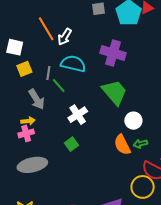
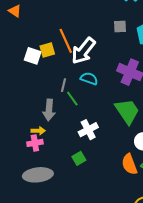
white arrow: (65, 37) -> (83, 51), size x1.6
cyan semicircle: (73, 64) -> (89, 79), size x0.7
yellow square: (24, 69) -> (47, 50), moved
gray arrow: (37, 99) -> (49, 110), turned 30

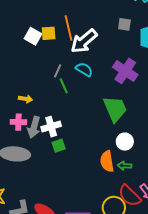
gray arrow: (49, 110) -> (34, 127), moved
white cross: (88, 130) -> (51, 127), moved
yellow arrow: (38, 131) -> (26, 99), moved

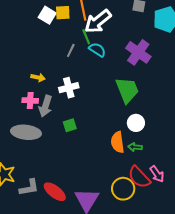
green line: (64, 86) -> (86, 37), moved
white cross: (51, 127) -> (69, 88), moved

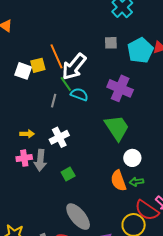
gray ellipse: (26, 132) -> (78, 217), moved, turned 56

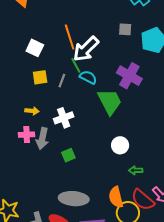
yellow square: (38, 65) -> (40, 77), moved
green trapezoid: (117, 128) -> (110, 102), moved
white circle: (132, 158) -> (120, 145), moved
orange semicircle: (118, 181) -> (116, 197), moved
gray ellipse: (78, 217) -> (74, 199), turned -52

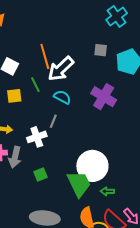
green line: (76, 65) -> (35, 85), moved
gray line: (62, 81) -> (53, 121), moved
green trapezoid: (110, 102) -> (79, 184), moved
white circle: (120, 145) -> (92, 166), size x1.8

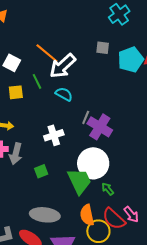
orange line: (45, 56) -> (47, 53), turned -35
purple cross: (104, 97) -> (100, 127), moved
gray line: (53, 121) -> (86, 117), moved
white cross: (37, 137) -> (54, 135), moved
green arrow: (107, 191) -> (108, 189), turned 48

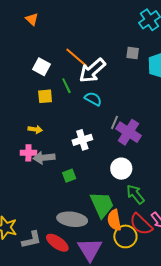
gray arrow: (16, 154) -> (44, 158), turned 70
white circle: (93, 163) -> (121, 169), size x0.7
green trapezoid: (79, 181) -> (102, 205), moved
green arrow: (108, 189) -> (135, 194), size x1.5

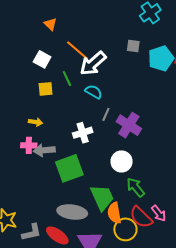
orange triangle: (32, 19) -> (50, 24), moved
gray line: (115, 122) -> (106, 114), moved
green square: (69, 176) -> (69, 168), size x2.0

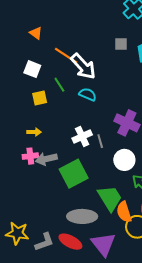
white arrow: (93, 63) -> (83, 66), turned -84
gray line: (106, 114) -> (100, 141), moved, turned -32

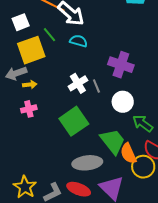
white square: (32, 69) -> (21, 22), turned -36
yellow square: (40, 98) -> (31, 50), size x1.8
gray arrow: (46, 159) -> (16, 73), moved
yellow star: (17, 233) -> (25, 187), turned 30

